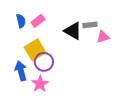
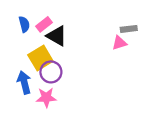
gray rectangle: (90, 25) -> (129, 29), moved
black triangle: (73, 31) -> (57, 36), moved
pink star: (40, 84) -> (46, 97), turned 30

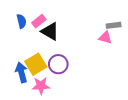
pink triangle: (119, 43) -> (105, 38), turned 32
yellow square: (40, 58) -> (36, 64), moved
purple circle: (51, 72) -> (58, 64), moved

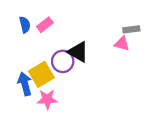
black triangle: (50, 31) -> (78, 52), moved
purple circle: (58, 64) -> (63, 61), moved

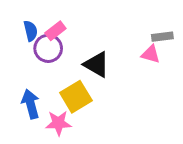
purple circle: (63, 61) -> (48, 48), moved
yellow square: (41, 74) -> (76, 97), moved

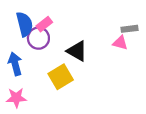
blue semicircle: (31, 31) -> (24, 24), size x1.5
blue arrow: (31, 104) -> (15, 64), moved
pink star: (58, 123) -> (16, 98), moved

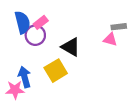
blue arrow: (15, 64) -> (25, 77), moved

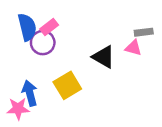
black triangle: (71, 47) -> (104, 57), moved

